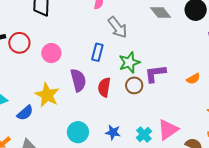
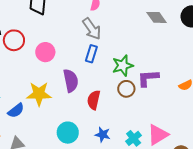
gray arrow: (118, 27) -> (92, 29), moved
red semicircle: (104, 87) -> (94, 100), moved
yellow star: (47, 95) -> (39, 94), turned -30

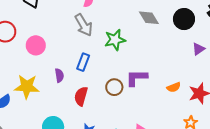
blue rectangle: (91, 54) -> (83, 62), moved
green star: (123, 66) -> (115, 40), moved
purple semicircle: (71, 81) -> (59, 75), size x0.6

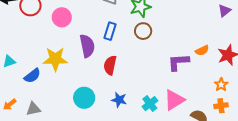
purple semicircle: (59, 75) -> (87, 46), size x1.6
purple L-shape: (137, 78) -> (178, 62), moved
brown circle: (114, 87) -> (143, 31), moved

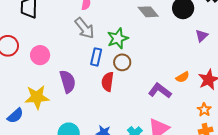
blue rectangle: (110, 31) -> (96, 57), moved
purple L-shape: (178, 62) -> (160, 91), turned 45
red semicircle: (110, 65) -> (108, 82), moved

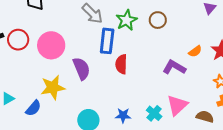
pink circle: (40, 55) -> (51, 45), size x1.4
blue rectangle: (96, 57) -> (107, 41), size x1.4
brown circle: (122, 62) -> (158, 20), moved

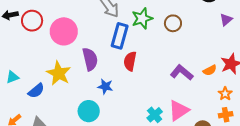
orange semicircle: (195, 51) -> (210, 70), moved
yellow star: (53, 87) -> (59, 73), turned 30
blue star: (123, 115) -> (105, 87), moved

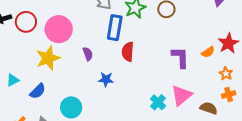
purple semicircle: (90, 59) -> (88, 54), size x0.6
yellow star: (59, 73) -> (48, 58), moved, turned 30
purple L-shape: (182, 73) -> (180, 57), turned 55
cyan circle: (89, 111) -> (71, 107), moved

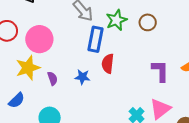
purple semicircle: (88, 54) -> (52, 79), moved
blue star: (106, 79) -> (82, 77), moved

